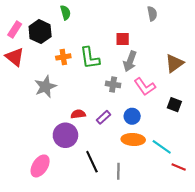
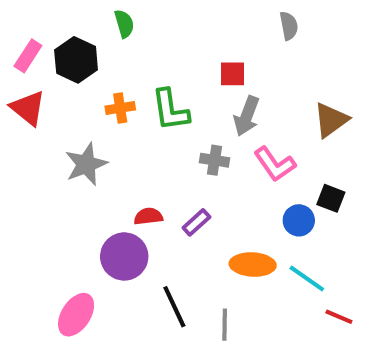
blue circle: (132, 116) -> (299, 220), moved

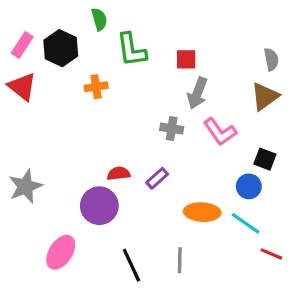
gray semicircle: (289, 26) -> (271, 59), moved
green L-shape: (170, 110) -> (131, 50), moved
gray star: (86, 164) -> (25, 186), moved
blue circle: (299, 220) -> (249, 186), moved
black line: (174, 307) -> (131, 265), moved

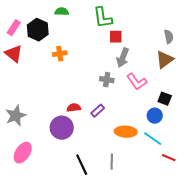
green semicircle: (99, 19) -> (62, 12), turned -72
green L-shape: (131, 50) -> (103, 18), moved
pink ellipse: (61, 252) -> (23, 153), moved

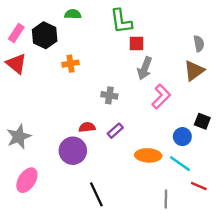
gray cross: (107, 80) -> (109, 95), moved
pink L-shape: (137, 82) -> (161, 97), turned -100
black square: (165, 99) -> (202, 121), moved
gray line: (112, 162) -> (166, 199), moved

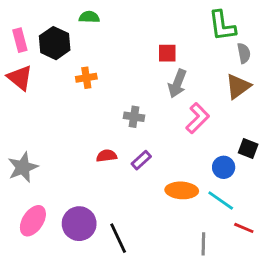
green L-shape: (121, 21) -> (222, 26), moved
pink rectangle: (16, 33) -> (20, 40), turned -48
purple circle: (73, 151) -> (79, 224), moved

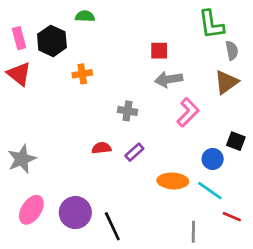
gray arrow: (177, 84) -> (169, 79), turned 60

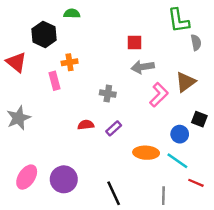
pink rectangle: (19, 38) -> (54, 81), moved
brown triangle: (226, 82) -> (186, 82), moved
gray star: (22, 159) -> (19, 118), moved
black line: (112, 226) -> (114, 193), moved

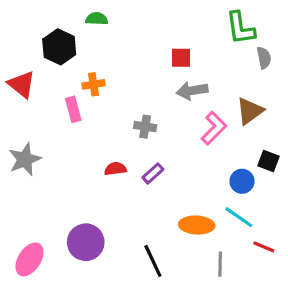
orange ellipse: (146, 153) -> (197, 225), moved
pink ellipse: (27, 177) -> (29, 259), moved

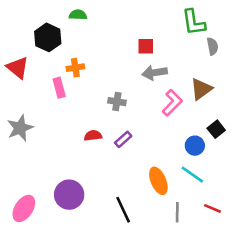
black square: (269, 161) -> (216, 129), turned 30
orange ellipse: (197, 225) -> (158, 181), turned 64
red line: (264, 247) -> (212, 208), moved

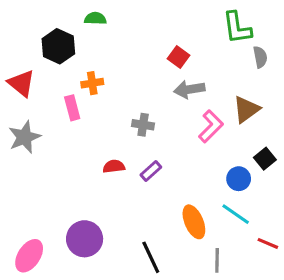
red square: (146, 46) -> (179, 57), turned 36
gray star: (20, 128) -> (24, 137), moved
red line: (212, 208) -> (268, 243), moved

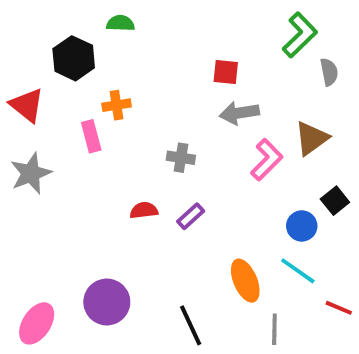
green L-shape: (237, 28) -> (300, 35), turned -126
red square: (179, 57) -> (226, 72), turned -30

